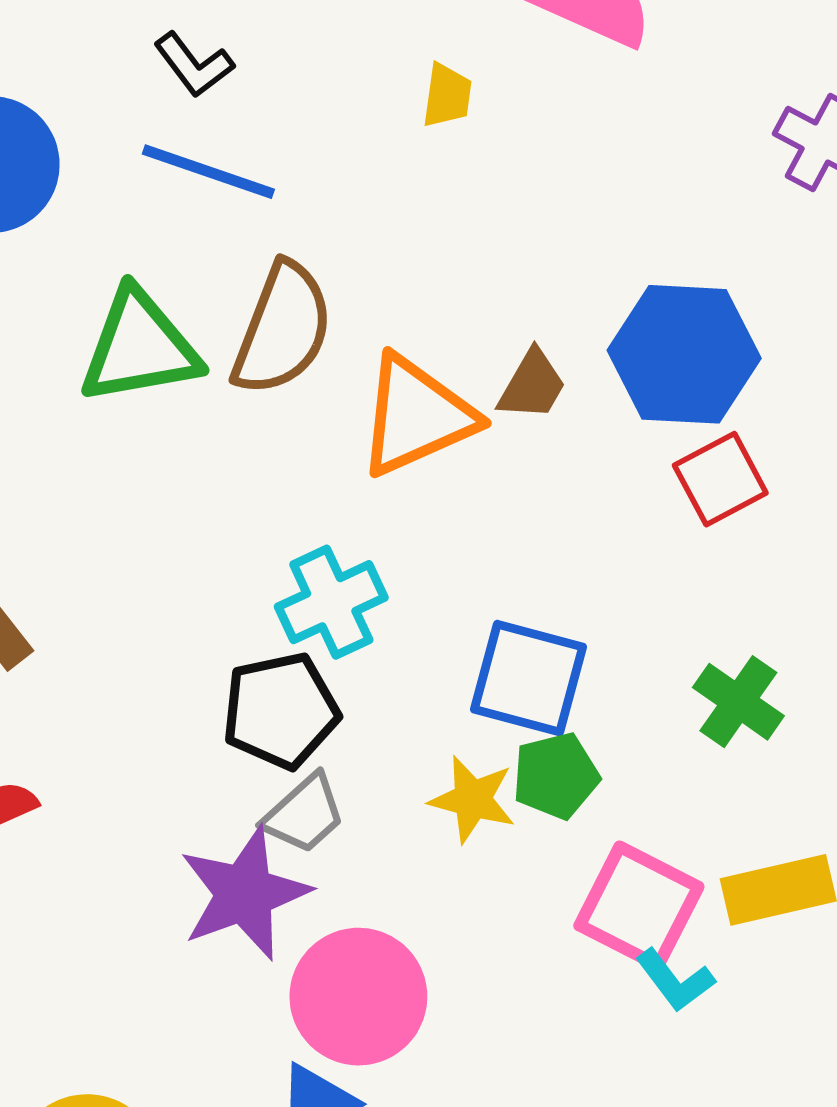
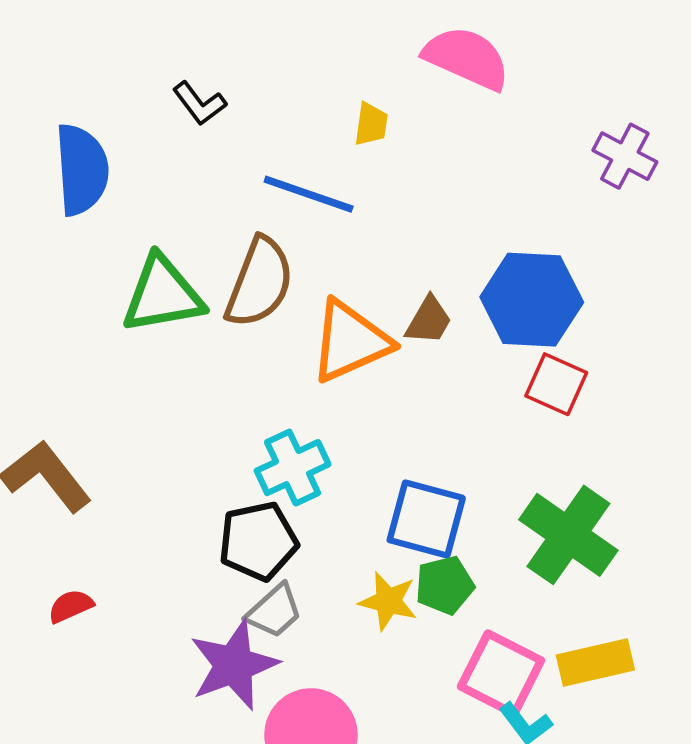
blue line: (208, 172) -> (309, 194), moved
red square: (720, 479) -> (556, 384), turned -38
green cross: (738, 702) -> (568, 535), size x1.6

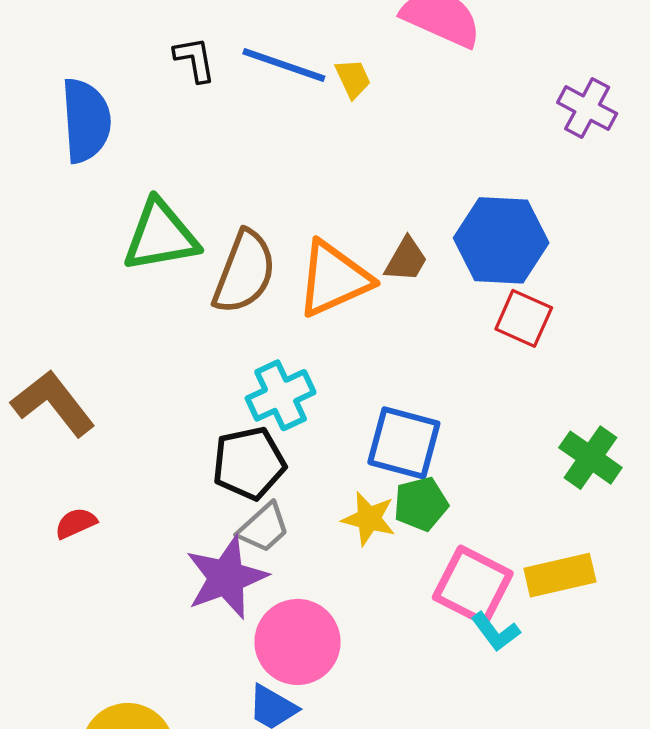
black L-shape: (199, 103) -> (195, 59), turned -153
yellow trapezoid: (371, 124) -> (353, 79), turned -33
blue line: (309, 194) -> (284, 65), moved
brown semicircle: (259, 282) -> (244, 272), moved
green cross: (568, 535) -> (590, 458), moved, size x0.7

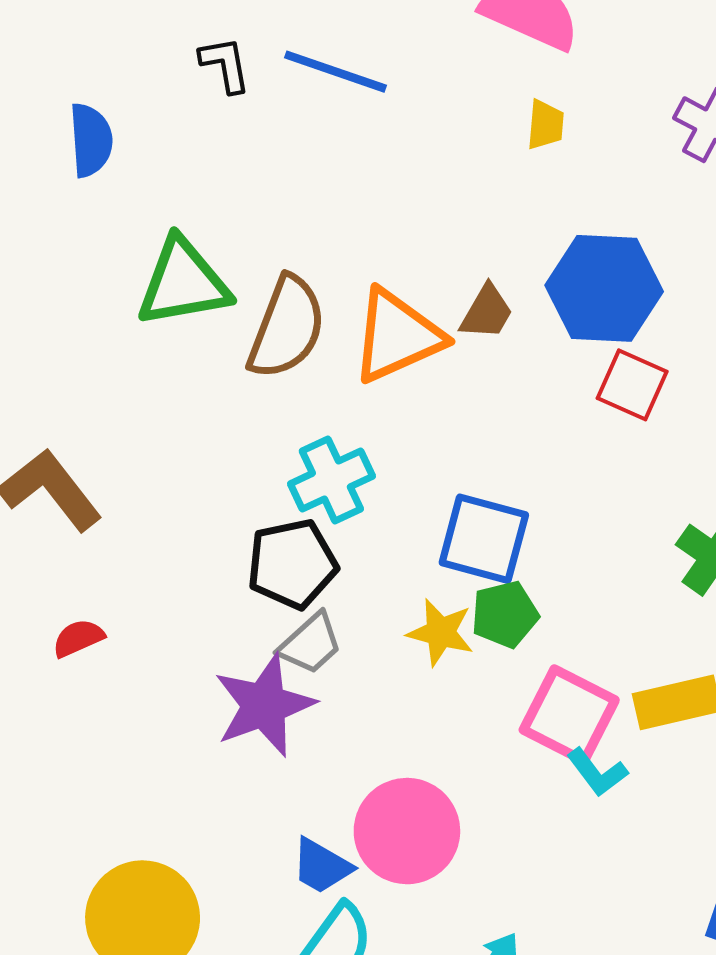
yellow trapezoid: (353, 79) -> (545, 125), moved, turned 30
blue semicircle: (86, 120) -> (91, 140), size x0.7
pink circle: (298, 642) -> (407, 831), moved

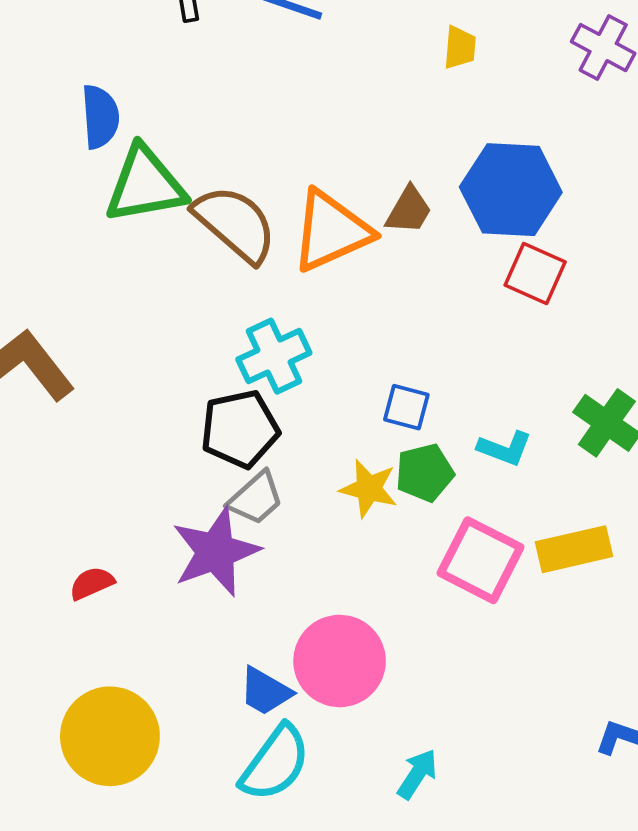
blue semicircle: (91, 140) -> (100, 117), moved
brown semicircle: (287, 328) -> (235, 224), turned -70
blue square: (484, 539) -> (406, 407), size x0.6
red semicircle: (78, 638) -> (92, 583), moved
cyan L-shape: (597, 772) -> (505, 448), moved, turned -32

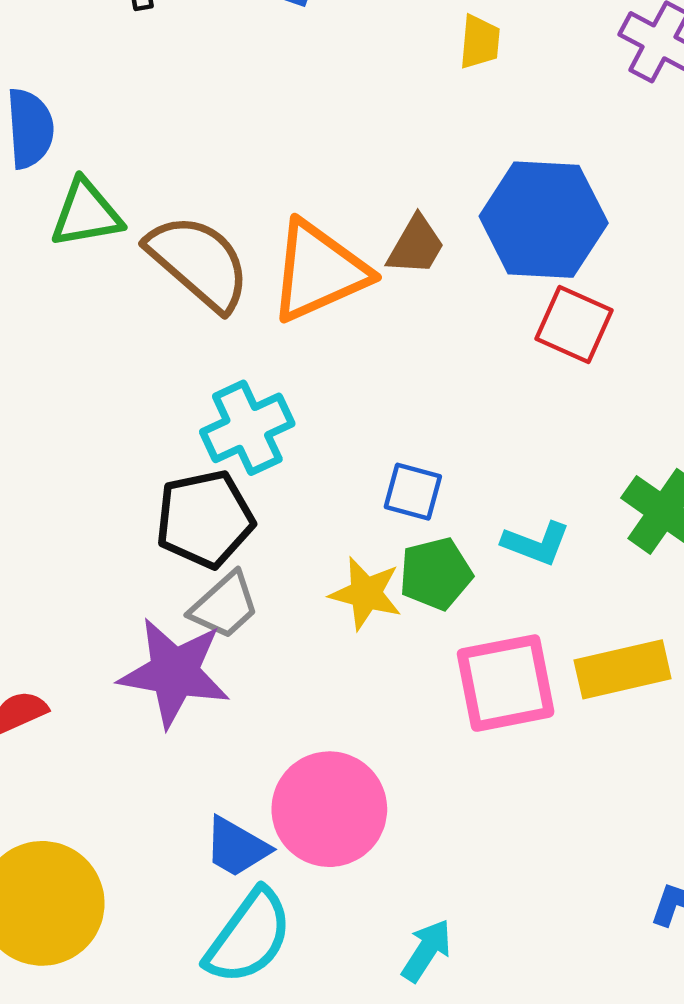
green triangle: (145, 185) -> (86, 214), size x0.7
purple star: (216, 552) -> (174, 672), turned 30
pink square: (480, 560) -> (506, 683), turned -38

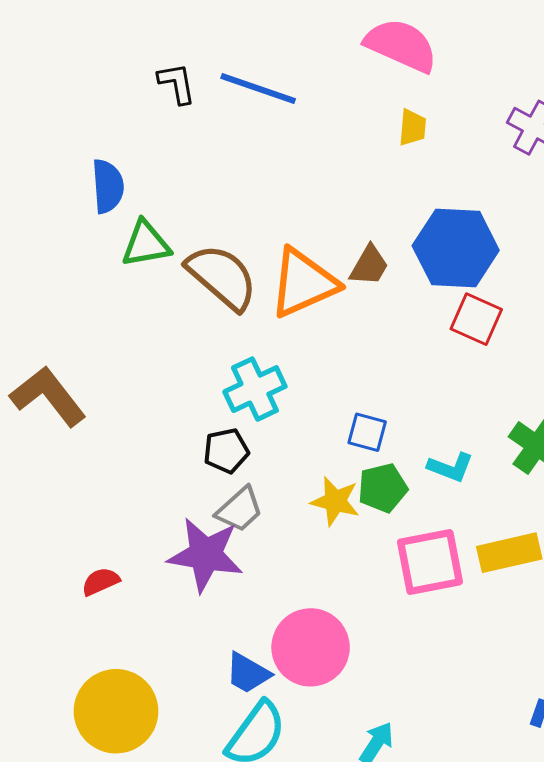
black pentagon: (205, 519) -> (226, 451), size x0.7

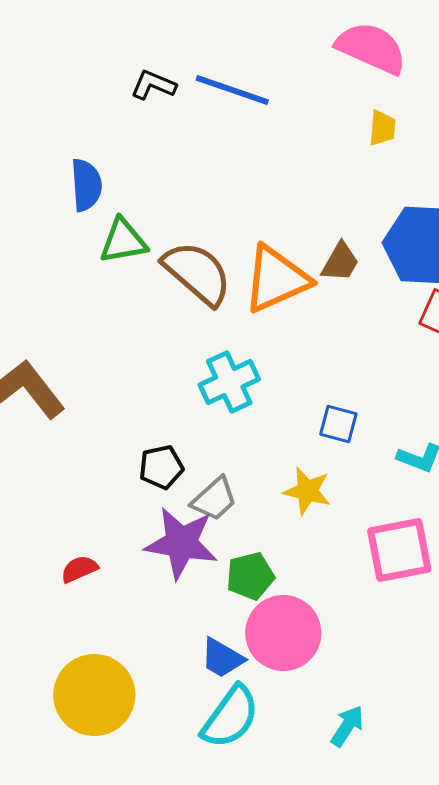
black L-shape: (177, 83) -> (153, 85), turned -57
black pentagon: (226, 451) -> (161, 467), moved
green pentagon: (383, 488) -> (250, 576), moved

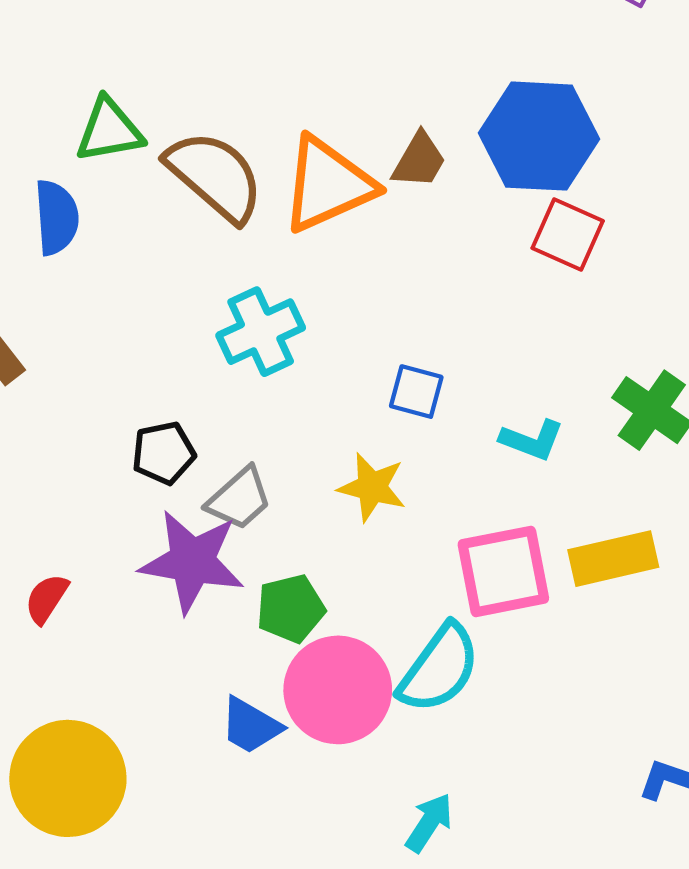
blue semicircle: (86, 185) -> (56, 217), moved
red semicircle: (79, 569) -> (47, 599), turned -33
cyan semicircle: (230, 717) -> (439, 669), moved

